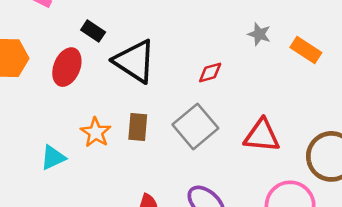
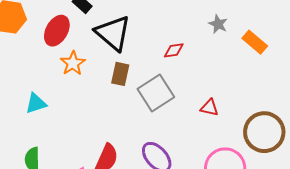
brown rectangle: (138, 127) -> (120, 74), moved
orange star: (96, 132) -> (73, 63), moved
red triangle: (262, 136) -> (209, 108), size x0.6

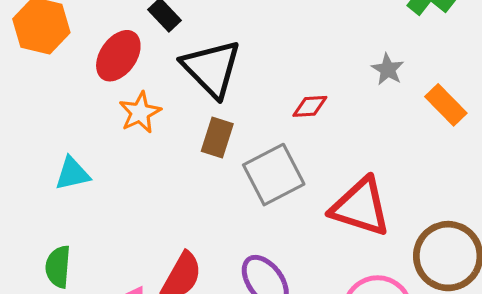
red triangle: (209, 108) -> (361, 207), size x2.0

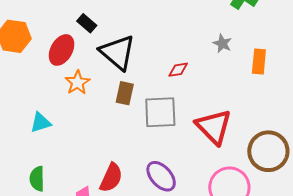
orange rectangle: (446, 105) -> (259, 61), turned 55
gray square: (274, 175) -> (160, 112), turned 30
red triangle: (361, 207) -> (214, 127), turned 33

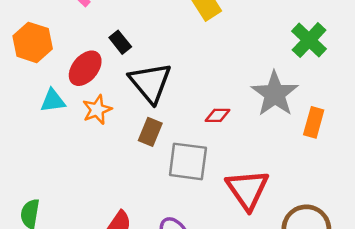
gray star: (222, 43) -> (275, 94), size x2.0
cyan triangle: (41, 123) -> (53, 101), moved

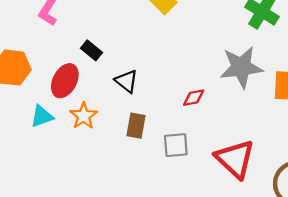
black triangle: (150, 83) -> (127, 81), size x0.6
gray star: (275, 94) -> (241, 67), turned -30
gray square: (188, 161) -> (176, 145), size x0.7

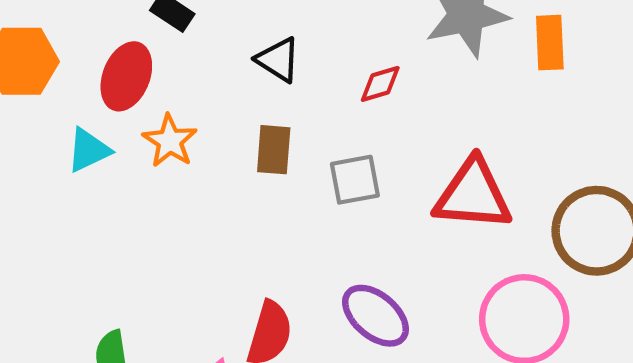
black triangle: (127, 81) -> (278, 60), moved
red triangle: (235, 159) -> (473, 195), turned -33

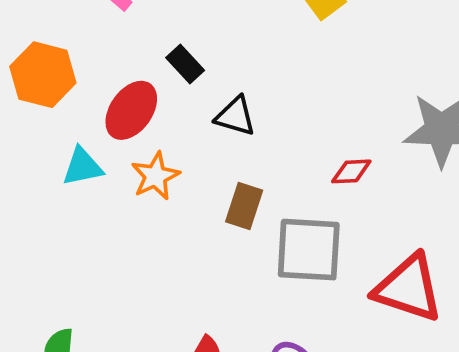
black triangle: (278, 60) -> (235, 116), moved, turned -30
gray square: (355, 180) -> (309, 250), size x1.5

